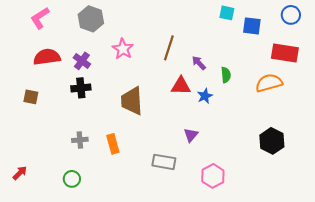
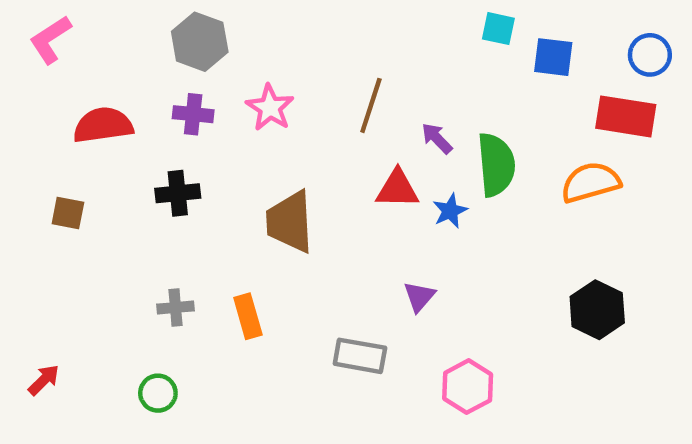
blue circle: (291, 15) -> (650, 55), moved
pink L-shape: (40, 18) -> (50, 40), moved
purple cross: (82, 61) -> (193, 114), moved, turned -30
green semicircle: (226, 75) -> (496, 165), size x1.8

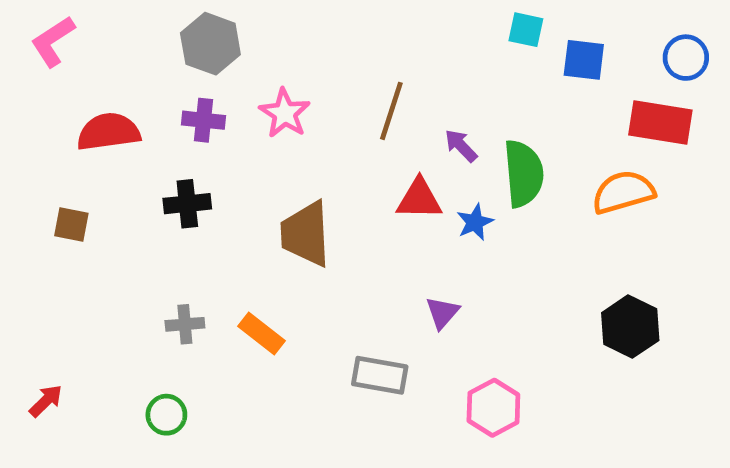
orange rectangle: (248, 316) -> (262, 334), turned -36

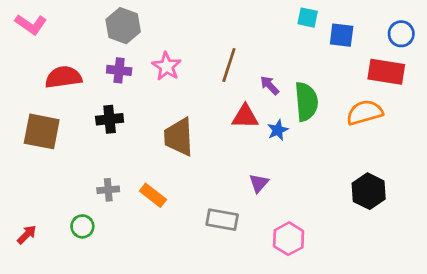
pink L-shape: (53, 41) -> (31, 24), turned -112
brown square: (71, 225) -> (42, 131), size x1.8
green circle: (166, 415) -> (82, 226), moved

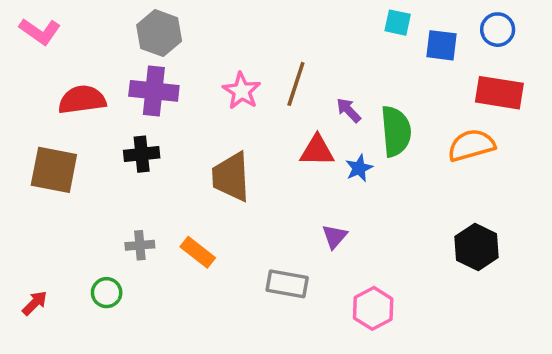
blue circle: (401, 34) -> (498, 30), moved
pink star: (167, 66) -> (242, 91), moved
purple cross: (119, 70) -> (154, 91), size x1.5

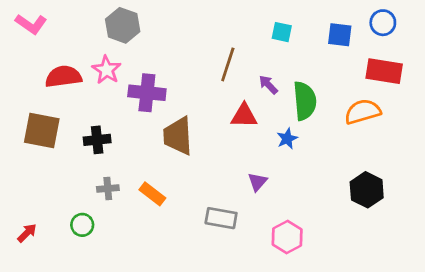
cyan square: (398, 23) -> (282, 32), moved
purple cross: (154, 91) -> (147, 93), moved
pink star: (242, 91) -> (106, 70), moved
black cross: (142, 154) -> (97, 140), moved
blue star: (359, 168) -> (287, 139), moved

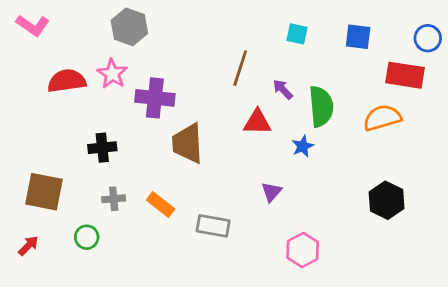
blue circle: (383, 23) -> (428, 38), moved
brown square: (42, 130) -> (44, 192), moved
gray rectangle: (221, 218) -> (213, 226), moved

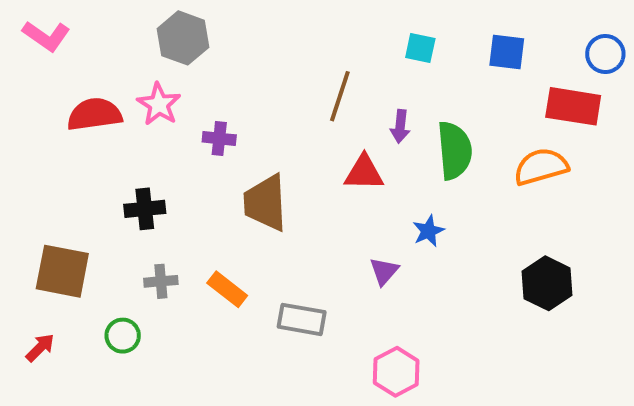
purple arrow: (283, 89) -> (400, 126), turned -130
purple cross: (155, 98) -> (219, 138), size x0.6
blue star: (303, 146) -> (428, 231), moved
pink hexagon: (303, 250) -> (396, 372), moved

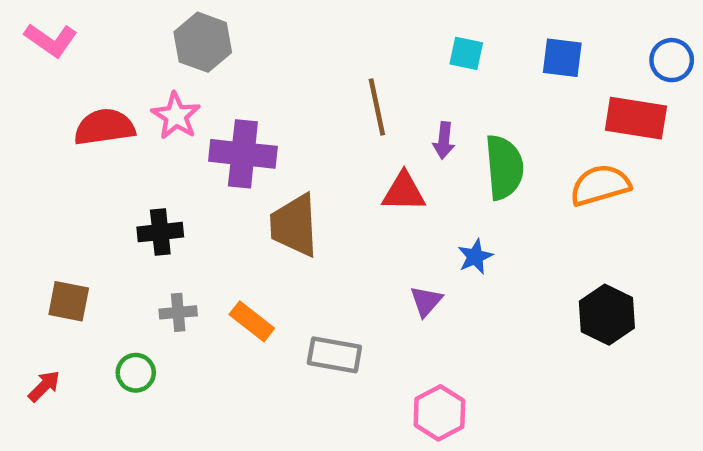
brown line: (340, 96) -> (377, 107), turned -30
purple cross: (219, 138) -> (243, 154), size x1.8
brown square: (62, 271) -> (69, 301), size x0.7

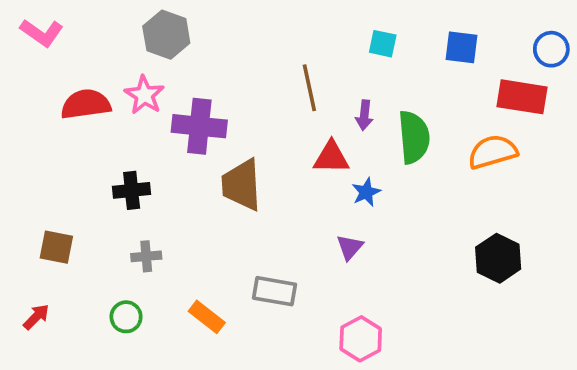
blue star: (475, 257) -> (366, 192), moved
orange rectangle: (252, 321) -> (207, 317), moved
green circle: (136, 373) -> (126, 317), moved

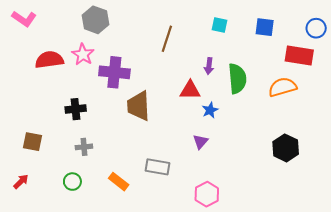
brown line: (309, 88) -> (167, 39), moved, turned 30

